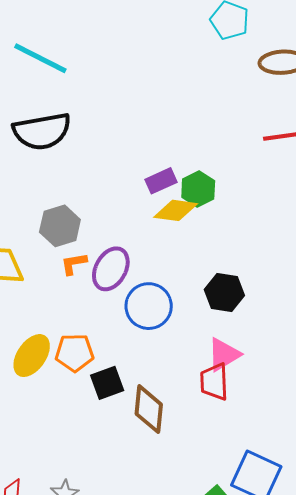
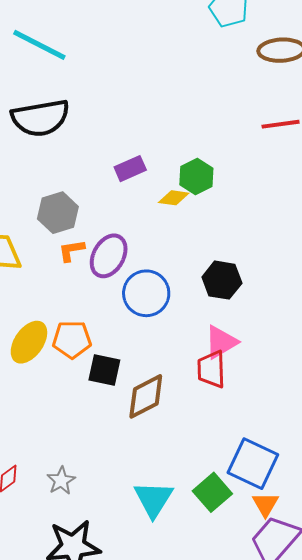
purple rectangle: (161, 181) -> (130, 169), moved
yellow diamond: (176, 210) -> (174, 198), size x0.7
black square: (107, 383) -> (104, 370), turned 32
brown diamond: (149, 409) -> (146, 396), turned 57

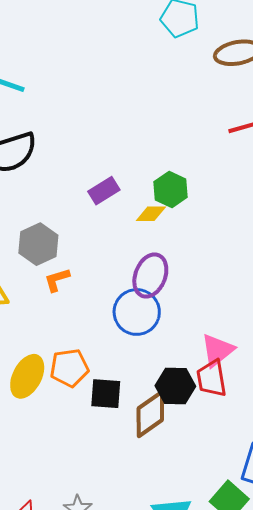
purple ellipse: (109, 256) -> (150, 276), moved
black hexagon: (222, 280) -> (175, 386), moved

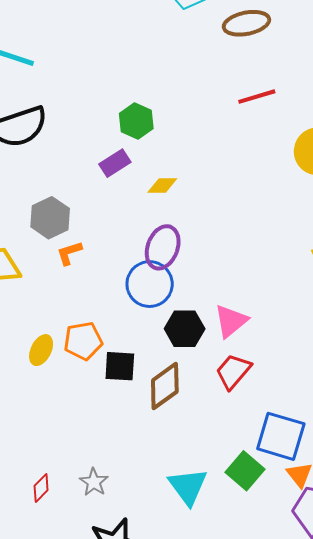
green hexagon: (171, 189) -> (136, 121), moved
yellow ellipse: (27, 376) -> (41, 350), size x0.7
red trapezoid: (212, 378) -> (233, 371), moved, turned 51
black hexagon: (175, 386) -> (185, 329), moved

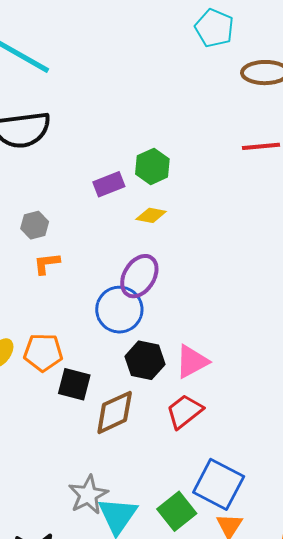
green hexagon: (136, 121) -> (152, 166), moved
gray hexagon: (50, 218) -> (35, 225), size x0.7
gray star: (94, 482) -> (88, 495), moved, size x1.4

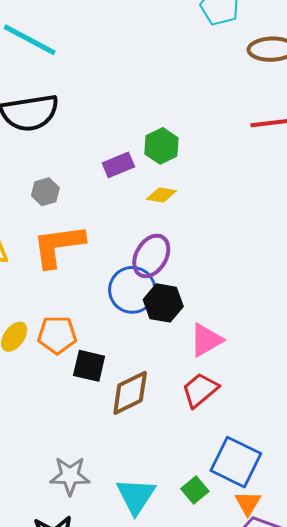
gray hexagon: (35, 225) -> (45, 192), moved
orange L-shape: (47, 263) -> (58, 246), size x2.0
black hexagon: (145, 360) -> (163, 303), moved
gray star: (88, 495) -> (70, 476), moved, turned 30
green square: (177, 511) -> (195, 490), size x0.7

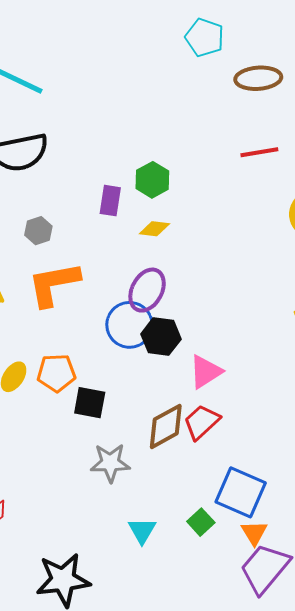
purple rectangle: (118, 165) -> (110, 201), turned -56
brown diamond: (130, 393) -> (166, 426), moved
gray star: (70, 476) -> (110, 463), moved
cyan triangle: (136, 496) -> (142, 531), size x0.7

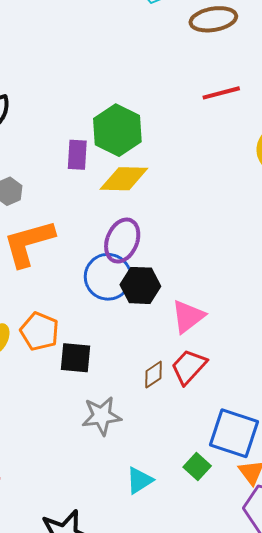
green hexagon: (152, 180) -> (117, 130), size x1.4
yellow diamond: (154, 229) -> (124, 179), size x1.6
orange pentagon: (56, 373) -> (40, 331), turned 30
brown diamond: (166, 426) -> (153, 375), size x0.6
cyan triangle: (142, 531) -> (139, 480), turned 32

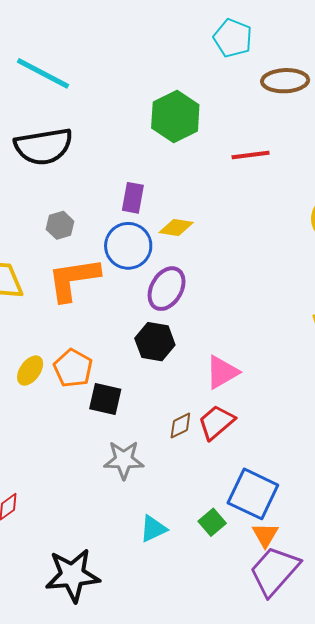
red line: (221, 93) -> (251, 155), moved
green hexagon: (117, 130) -> (175, 116), moved
yellow diamond: (124, 179) -> (176, 227), size x0.7
blue circle: (108, 277) -> (128, 246), moved
black hexagon: (140, 285) -> (155, 342), moved

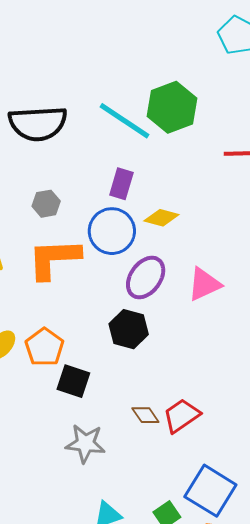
cyan line: (43, 73) -> (125, 121), moved
pink triangle: (222, 372) -> (204, 284), moved
brown diamond: (180, 425) -> (145, 415), turned 76

